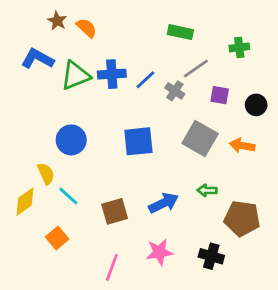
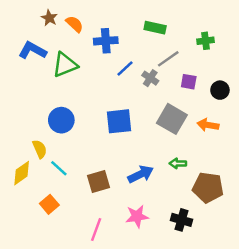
blue cross: (112, 74) -> (106, 41), moved

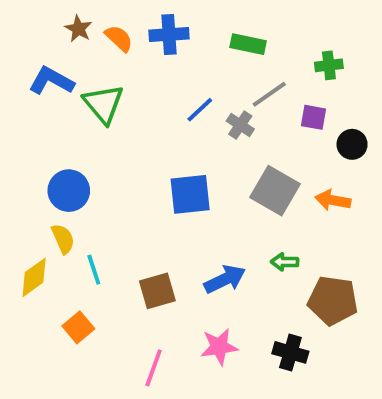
blue cross: (106, 41) -> (169, 34), moved
green triangle: (65, 65) -> (103, 104), turned -48
purple square: (189, 82) -> (314, 117), moved
blue circle: (61, 120) -> (69, 191), moved
cyan line: (59, 168) -> (94, 270), turned 30

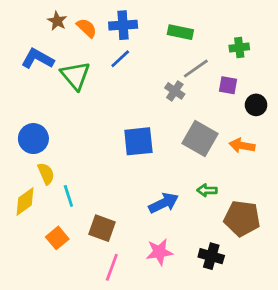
blue line: (200, 110) -> (120, 59), moved
blue circle: (69, 191) -> (33, 139), moved
brown square: (157, 291) -> (102, 228), moved, turned 36

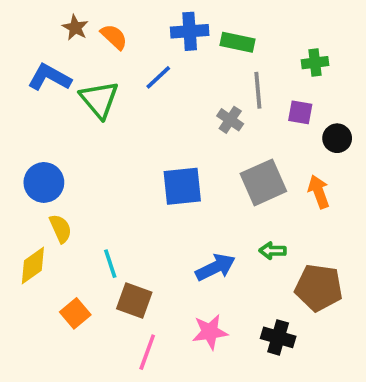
blue cross: (123, 25) -> (190, 31), moved
gray line: (196, 69) -> (258, 90), turned -60
gray square: (200, 139) -> (263, 182), turned 36
orange arrow: (242, 146) -> (319, 192), turned 60
cyan line: (68, 196) -> (110, 264), moved

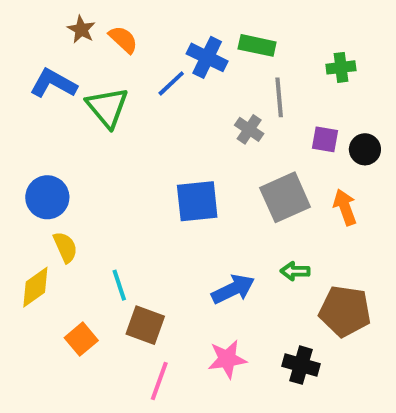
blue cross: (190, 31) -> (207, 57), moved, turned 30
purple square: (300, 112) -> (325, 139), moved

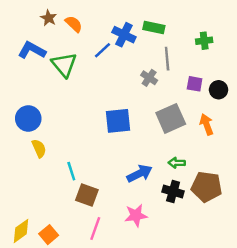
yellow diamond: (35, 287) -> (21, 231), moved
orange square: (81, 339) -> (49, 235), moved
black cross: (301, 365) -> (173, 191), moved

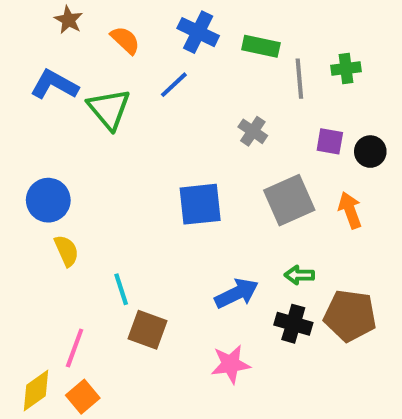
brown star: (49, 18) -> (68, 20), moved
blue cross: (124, 35) -> (198, 32), moved
gray line: (167, 59) -> (299, 79), moved
pink line: (95, 229) -> (75, 348), moved

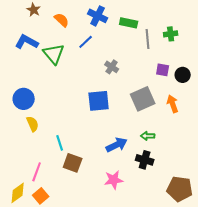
gray cross: (253, 131) -> (112, 67), moved
brown pentagon: (350, 316) -> (180, 189), moved

